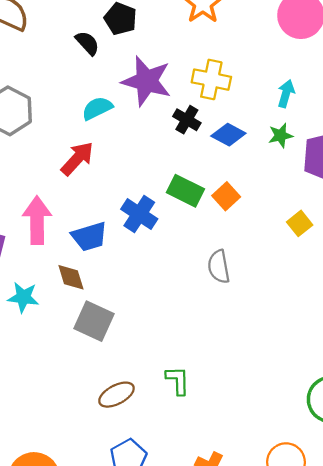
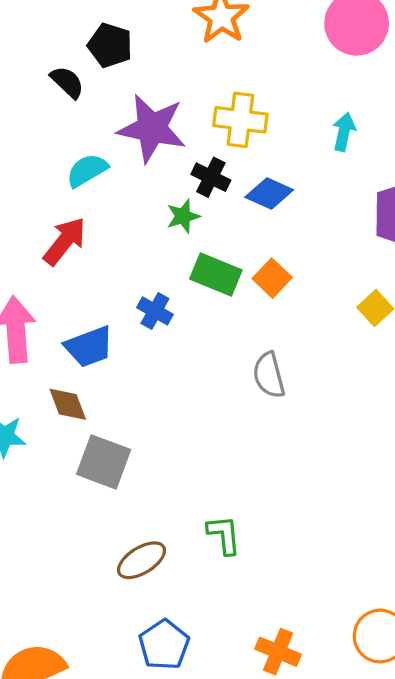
green star: (281, 135) -> (183, 216), moved
blue cross: (139, 214) -> (155, 311), size x0.7

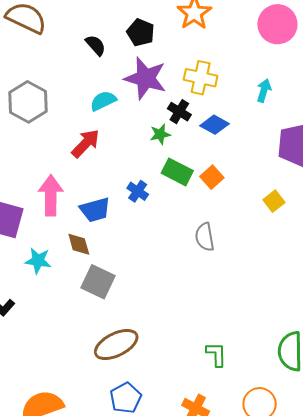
black pentagon: (110, 45) -> (141, 32), moved
green L-shape: (224, 535) -> (216, 354), moved
brown ellipse: (142, 560) -> (116, 345), size x1.4

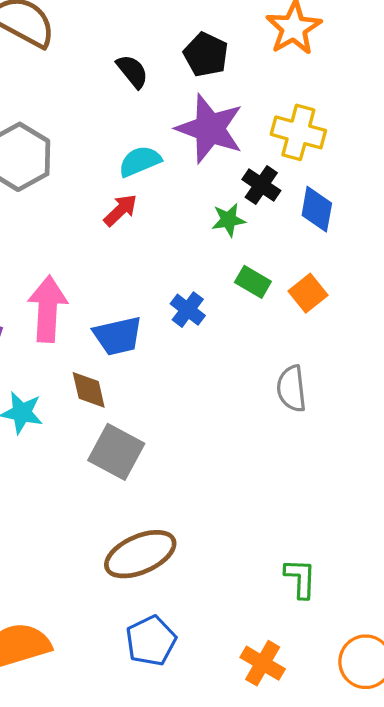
blue diamond: (214, 125) -> (317, 209), turned 68
red arrow: (86, 143) -> (120, 210), moved, size x0.7
green rectangle: (177, 172) -> (253, 282), size x0.7

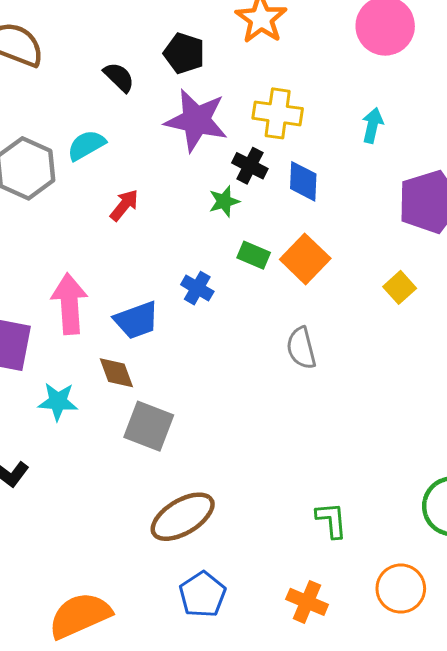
cyan semicircle: (140, 161) -> (86, 145), moved
orange square: (308, 293) -> (305, 259), size x1.4

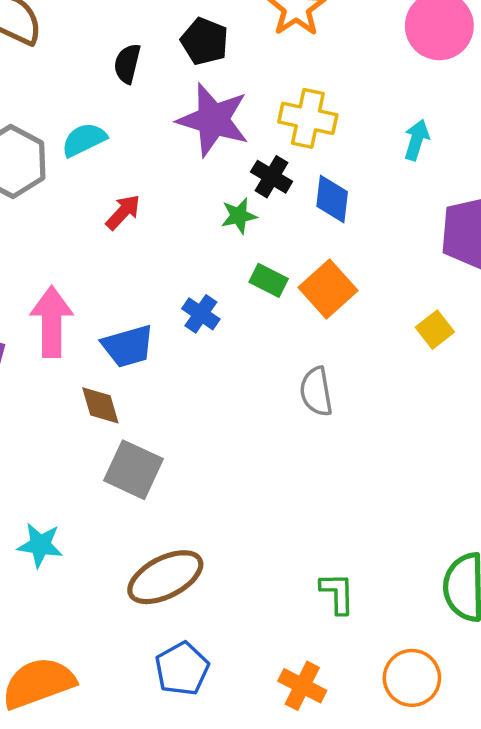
black semicircle: (119, 77) -> (127, 64), turned -124
cyan star: (58, 402) -> (40, 545), moved

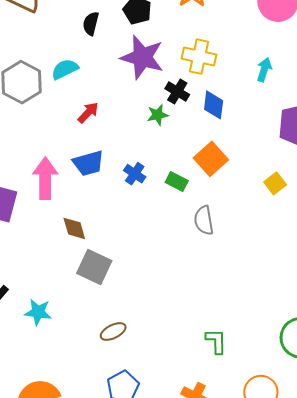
green rectangle: (269, 280) -> (177, 181), moved
blue trapezoid: (128, 346) -> (88, 163), moved
brown ellipse: (165, 577) -> (113, 332), size x0.6

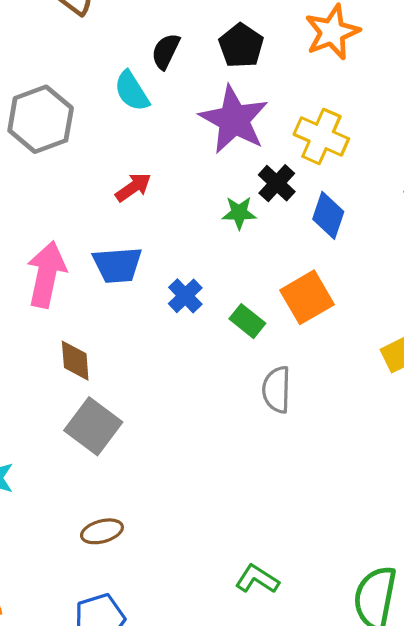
cyan semicircle: (65, 69) -> (132, 91), moved, turned -108
green L-shape: (216, 341) -> (257, 579), turned -68

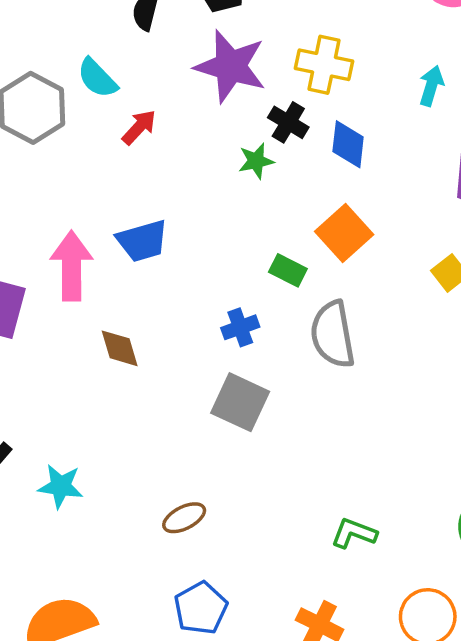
cyan semicircle: (132, 91) -> (97, 78), moved
red arrow: (133, 187) -> (139, 127), moved
blue cross: (185, 296) -> (240, 327), moved, turned 36
gray semicircle: (277, 390) -> (333, 334), size x1.4
gray square: (93, 426) -> (240, 402), moved

